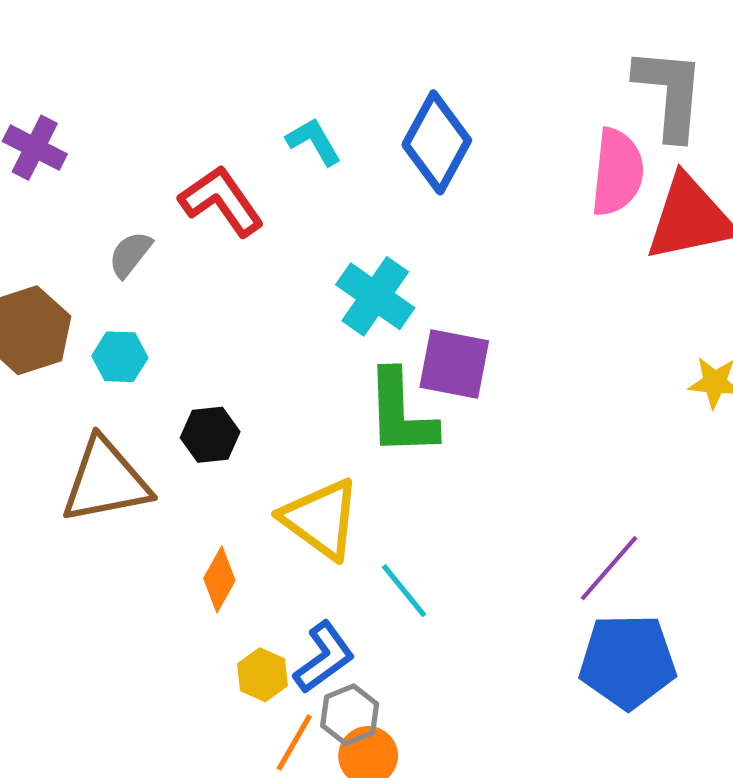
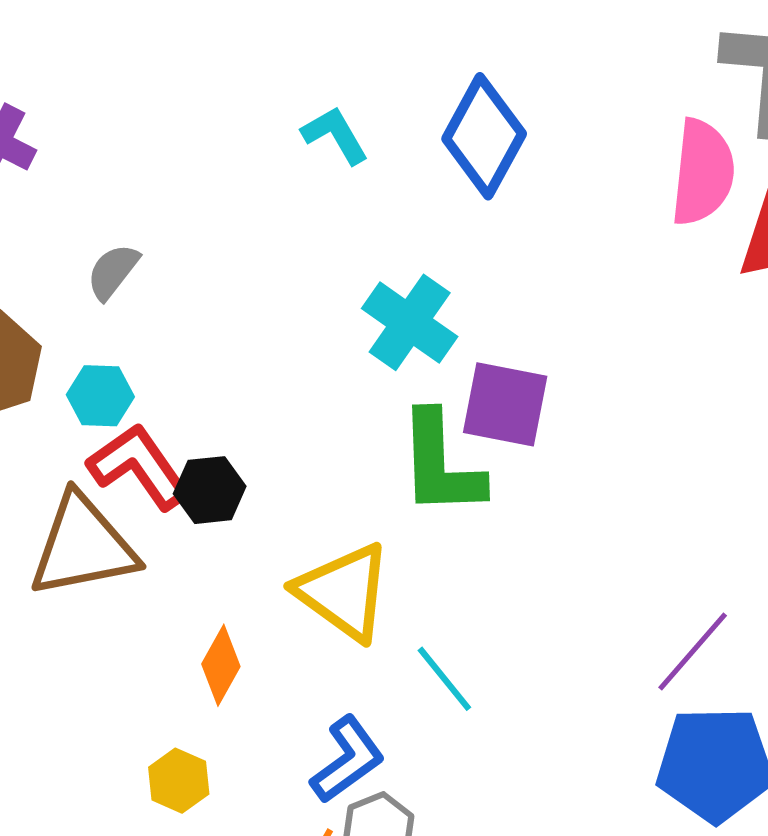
red L-shape: (221, 201) -> (139, 467), moved
yellow hexagon: (262, 675) -> (179, 781), moved

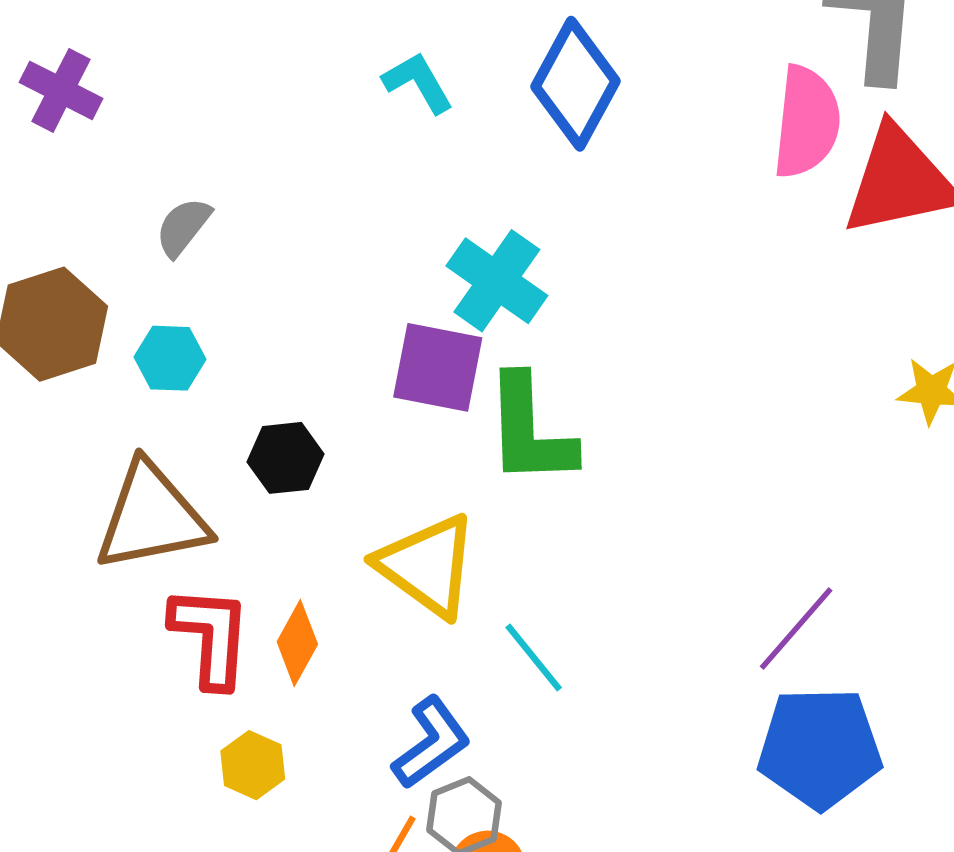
purple square: (505, 404) -> (438, 367), moved
red L-shape: (139, 467) -> (211, 636), moved, turned 39

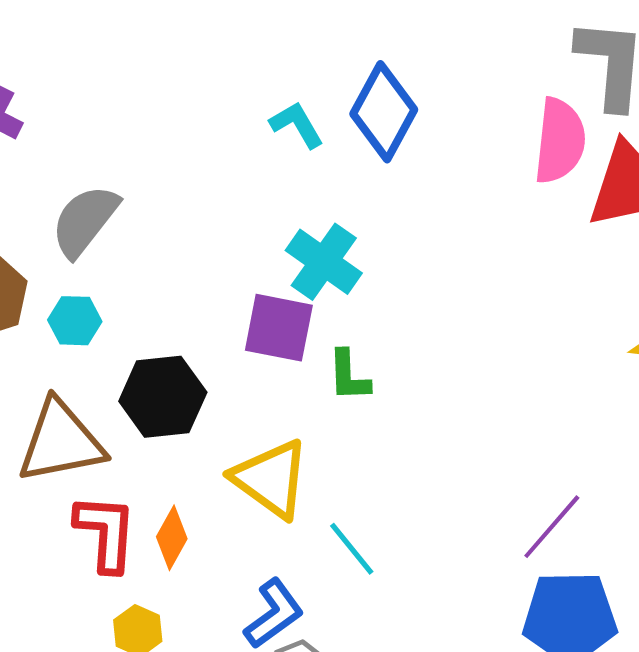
cyan L-shape: (418, 83) -> (297, 125), moved
gray semicircle: (183, 227) -> (85, 221), size x1.6
green L-shape: (530, 430) -> (349, 376), size x0.6
black hexagon: (286, 458) -> (163, 397), size x1.5

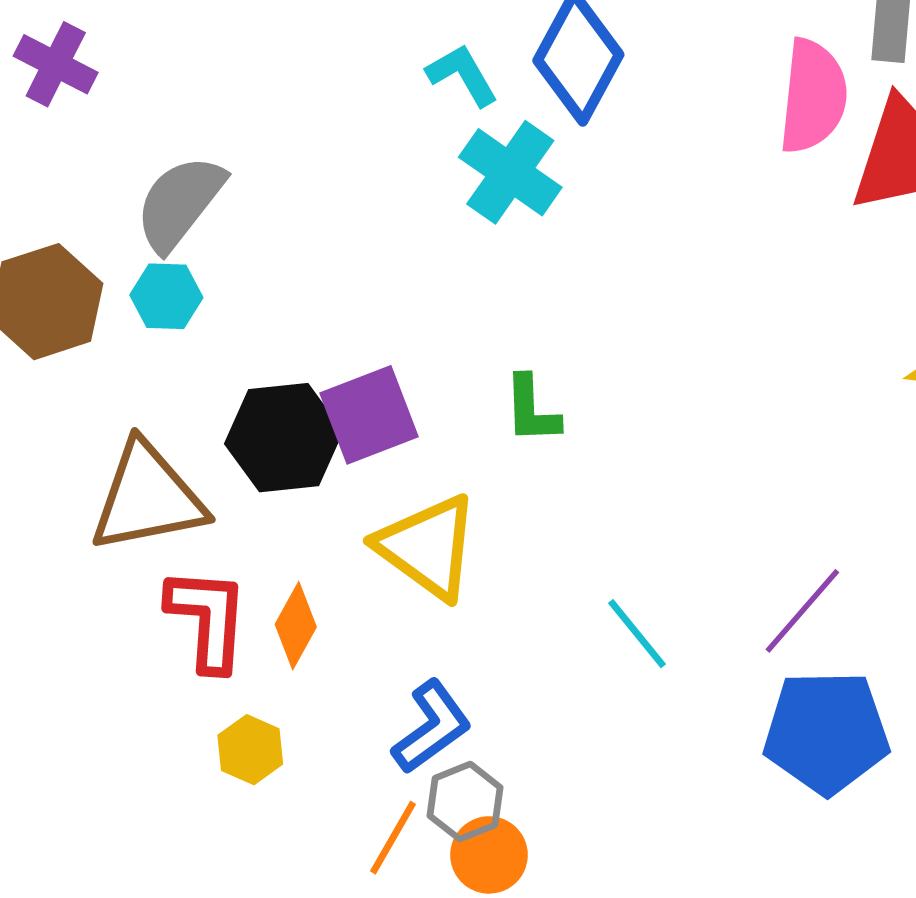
cyan cross: (324, 262) -> (510, 172), moved
cyan hexagon: (75, 321) -> (166, 296), moved
purple square: (279, 328) -> (369, 415), moved, turned -32
cyan line: (352, 549) -> (637, 634), moved

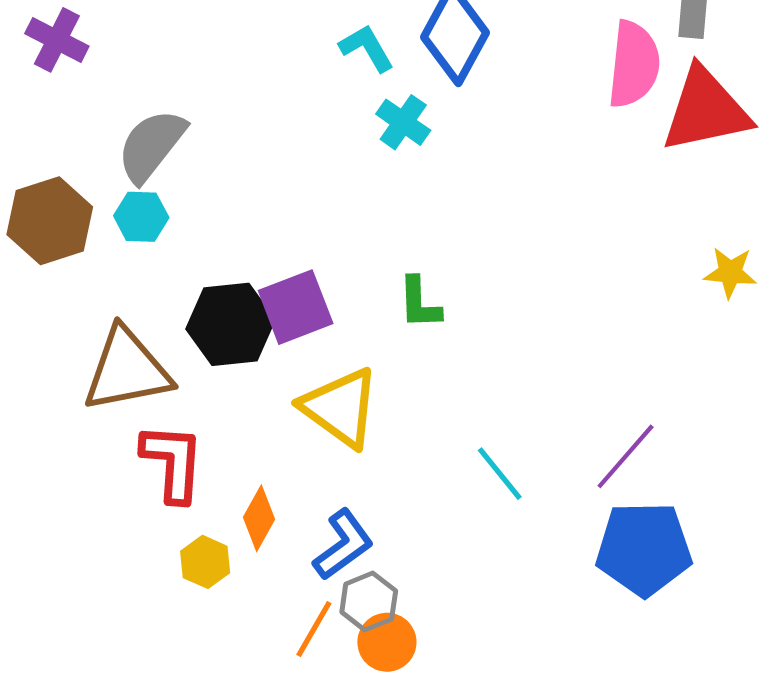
cyan cross: (510, 172) -> (403, 122), size x0.7
orange diamond: (296, 626) -> (259, 518), moved

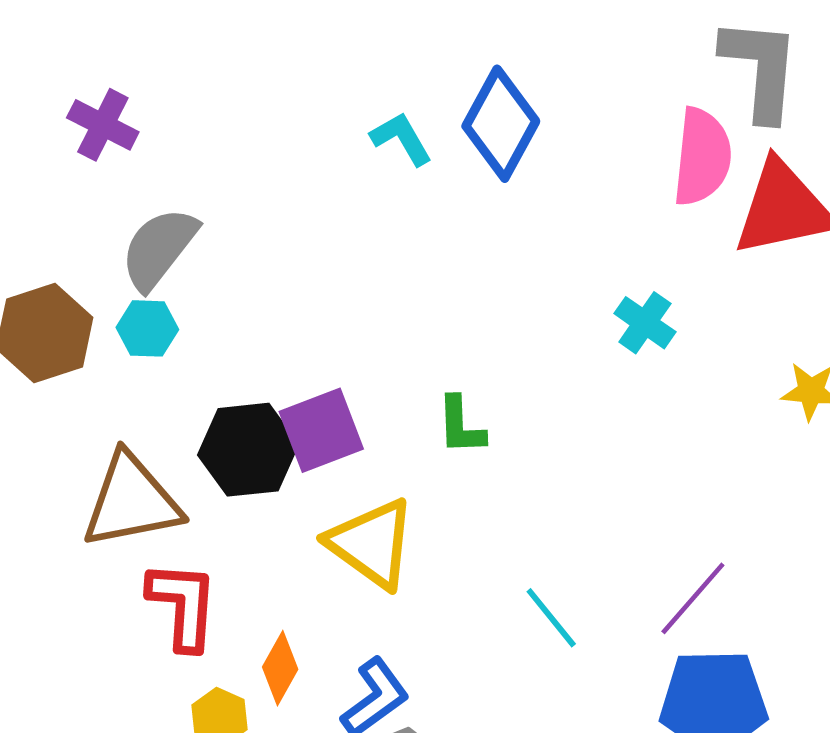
purple cross: (57, 40) -> (103, 125), moved
cyan cross: (403, 122) -> (645, 323), moved

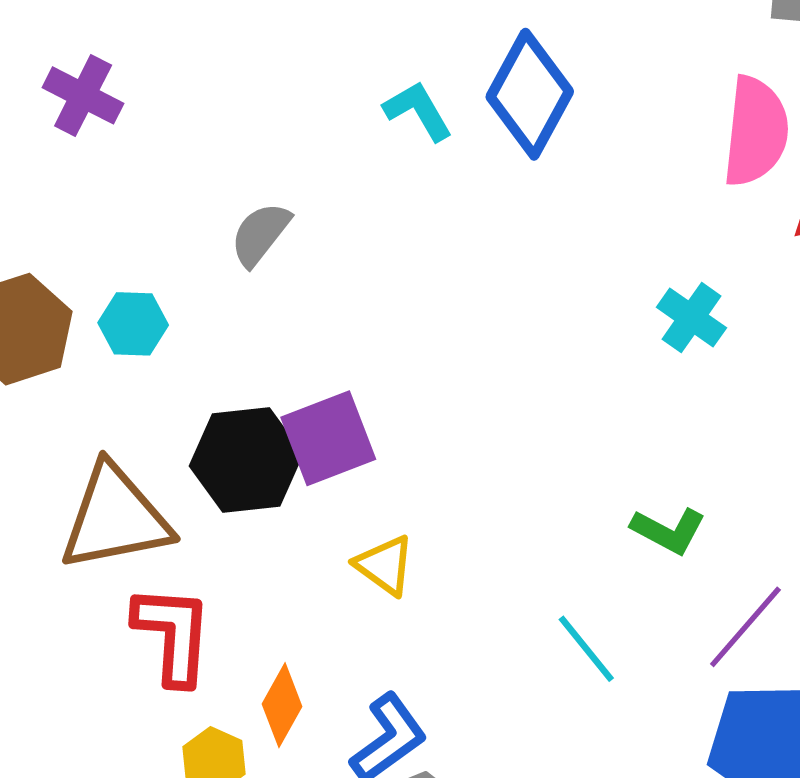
gray semicircle: (159, 248) -> (260, 234), moved, size x0.7
green L-shape: (461, 426) -> (668, 531), moved, turned -60
yellow triangle: (372, 543) -> (385, 565), size x0.6

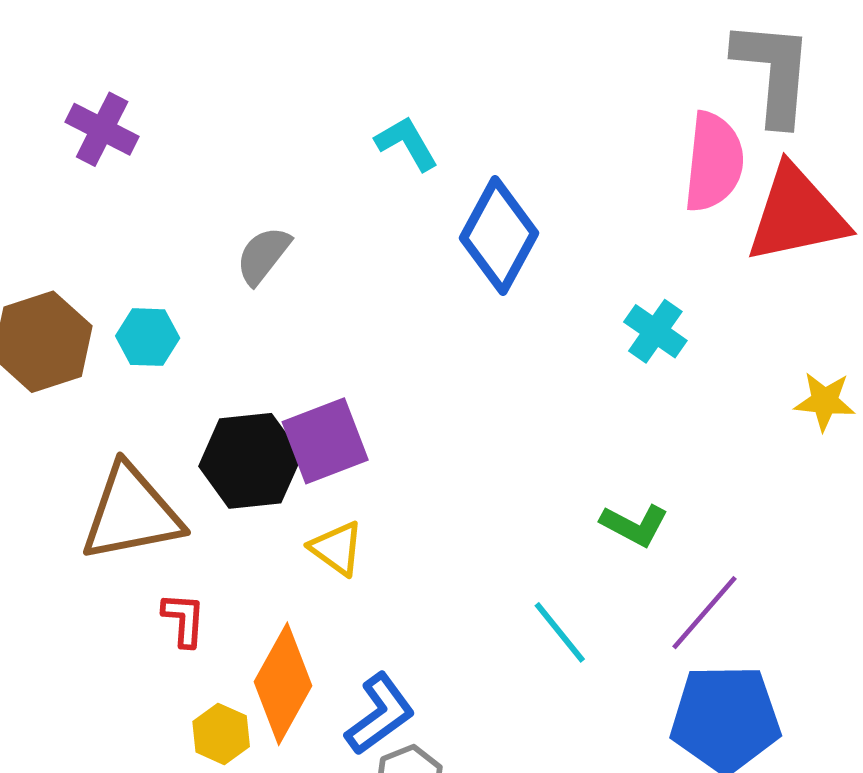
blue diamond: (530, 94) -> (499, 236), moved
yellow triangle: (385, 565) -> (337, 548), moved
red L-shape: (173, 635) -> (184, 620), size x0.6
orange diamond: (282, 705) -> (283, 684), size x1.6

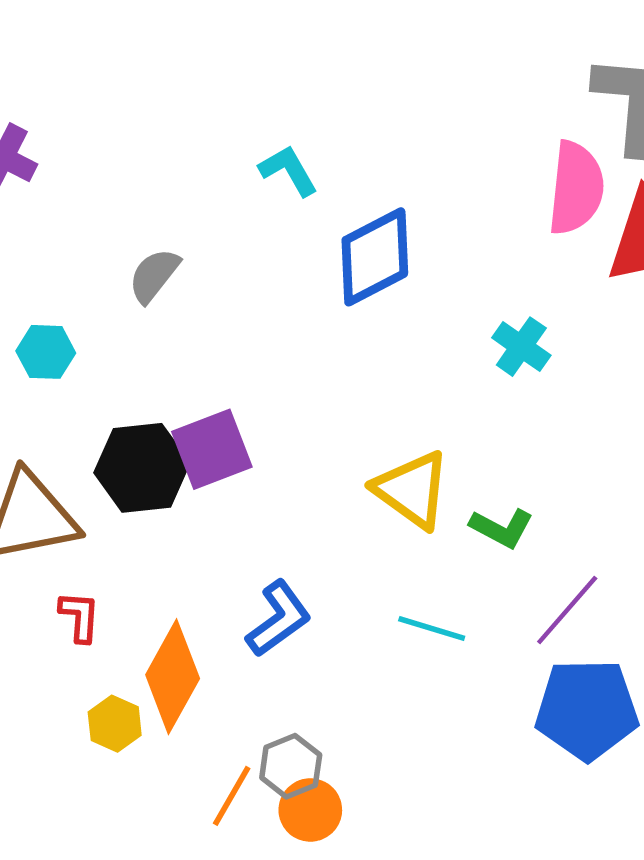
blue diamond: (499, 236) -> (375, 257), turned 34
yellow triangle: (337, 548) -> (412, 490), moved, size x1.5
cyan line: (560, 632) -> (432, 629), turned -34
blue L-shape: (380, 714) -> (279, 619), moved

